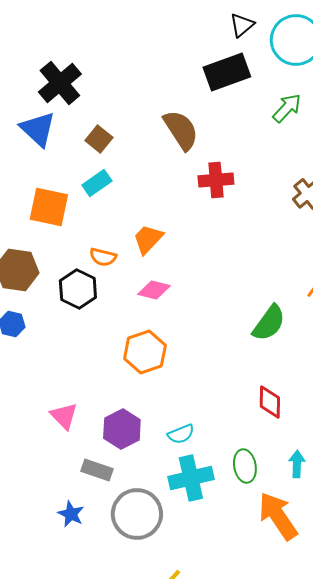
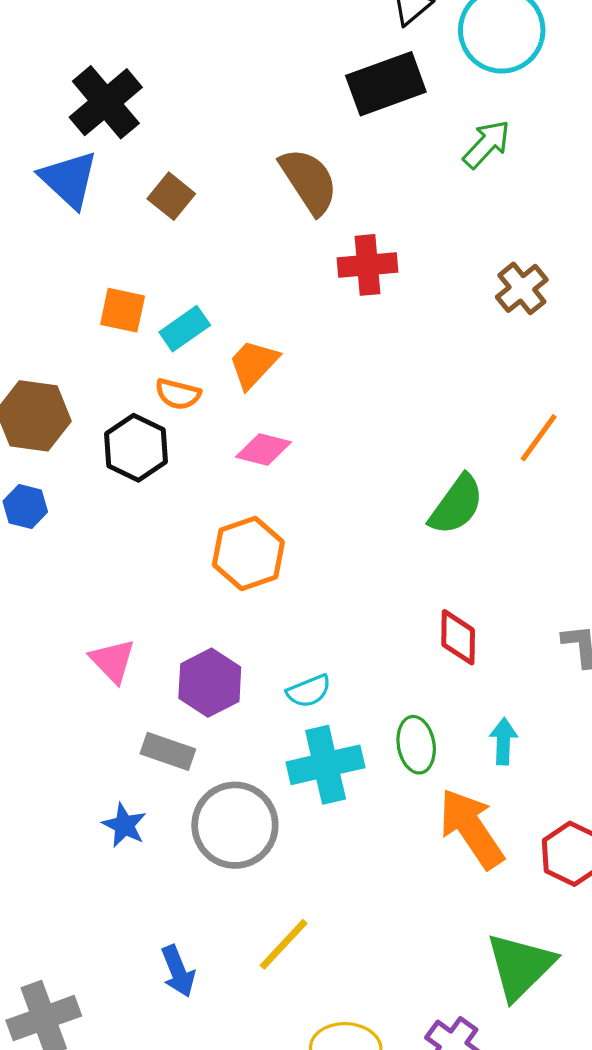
cyan rectangle: (97, 183) -> (185, 329), moved
orange square: (49, 207) -> (123, 310), moved, size x0.7

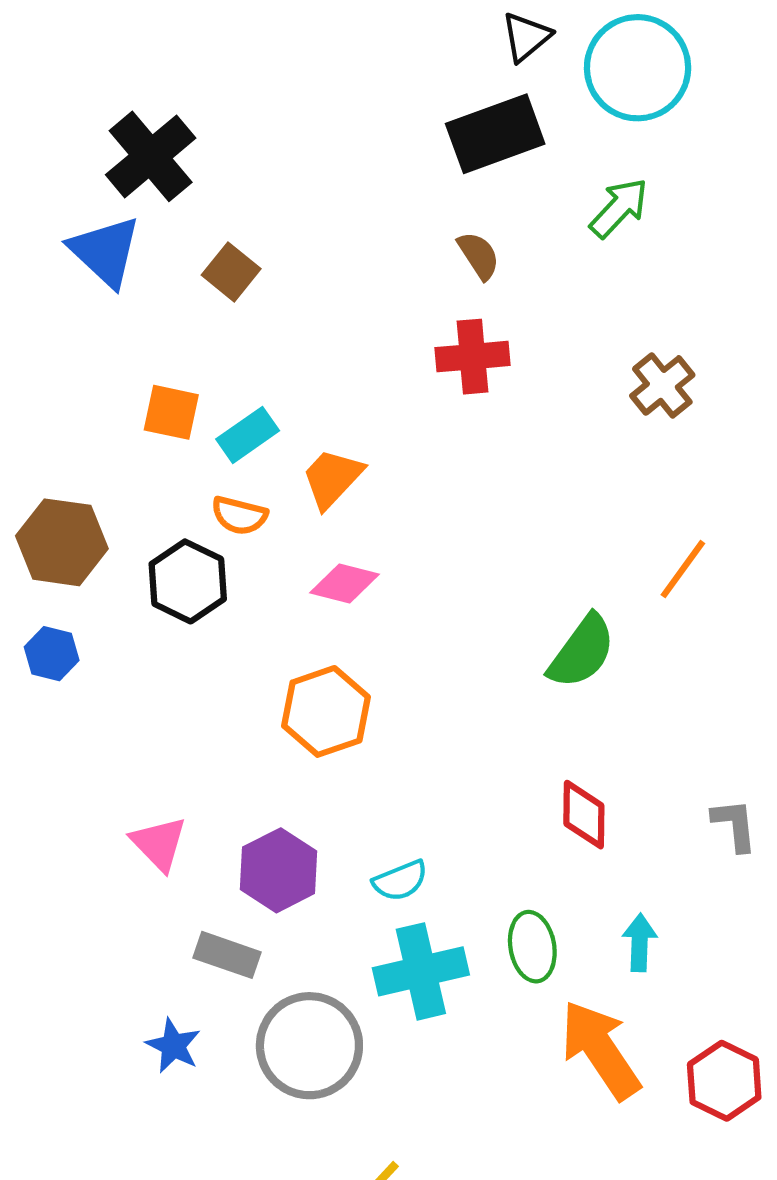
brown semicircle: (309, 181) -> (479, 255), moved, size x0.6

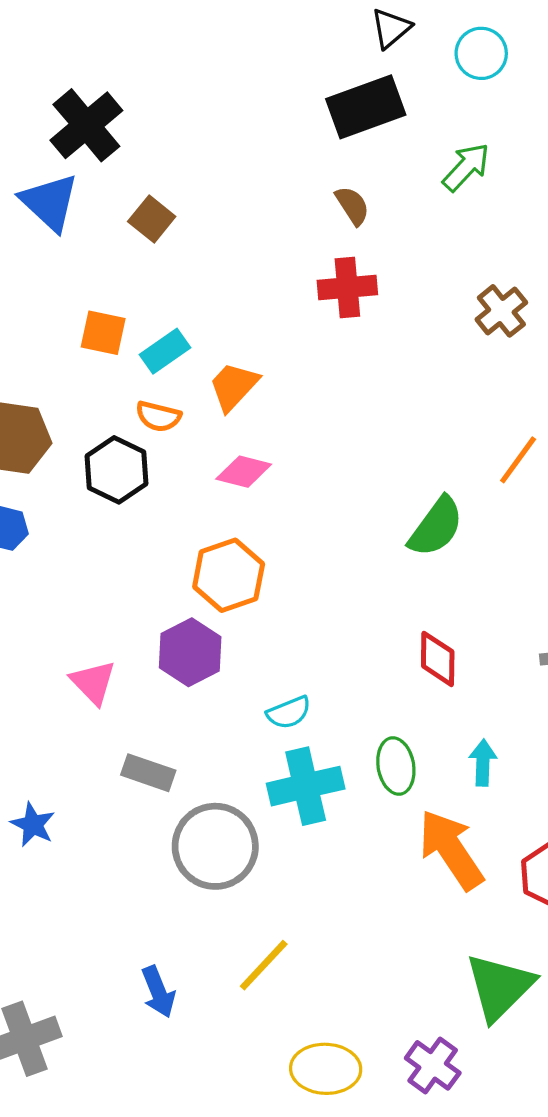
cyan circle: (638, 68) -> (481, 53), size x0.6
purple hexagon: (279, 870) -> (190, 652), moved
blue star: (173, 1046) -> (33, 825), moved

